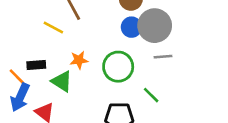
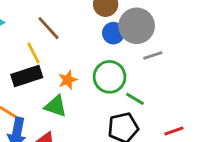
yellow line: (53, 28) -> (33, 53), turned 48
black rectangle: (36, 65) -> (27, 76), moved, size x1.5
green line: (151, 95) -> (135, 99), moved

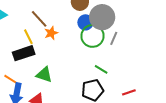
gray line: (153, 55) -> (114, 38), turned -48
green circle: (110, 77) -> (93, 36), moved
orange star: (68, 80) -> (51, 33), moved

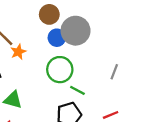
green circle: (93, 36) -> (60, 70), moved
gray line: (114, 38) -> (114, 72), moved

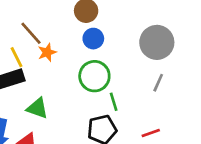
gray circle: (76, 31) -> (157, 42), moved
green line: (77, 90) -> (114, 102), turned 42

